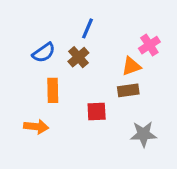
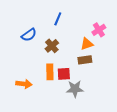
brown cross: (78, 57) -> (52, 46), moved
orange rectangle: (53, 90) -> (50, 72), moved
gray star: (143, 134) -> (75, 89), moved

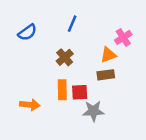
blue semicircle: (29, 35) -> (27, 32), moved

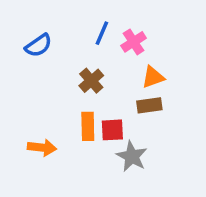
pink cross: (123, 37) -> (134, 42), moved
gray star: (93, 111) -> (132, 156), turned 30

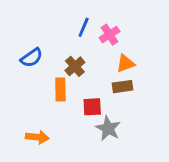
blue semicircle: (38, 45) -> (32, 58), moved
orange rectangle: (88, 126) -> (60, 89), moved
orange arrow: (42, 148) -> (37, 137), moved

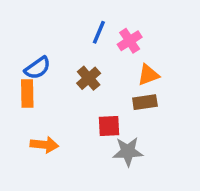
orange rectangle: (60, 89) -> (27, 94), moved
gray star: (108, 128) -> (128, 152), turned -30
orange arrow: (37, 137) -> (44, 145), moved

